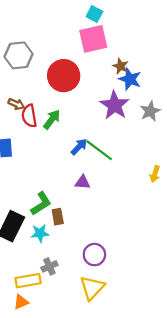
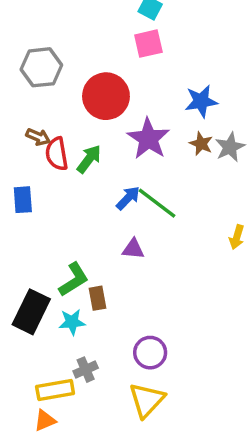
pink square: (93, 39) -> (148, 44), size x0.7
brown star: (121, 66) -> (201, 144), moved
blue star: (130, 79) -> (201, 101), turned -30
purple star: (115, 105) -> (148, 139), moved

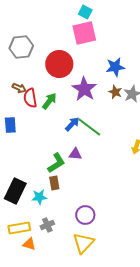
pink square: (148, 44) -> (84, 33), size x1.4
green L-shape: (74, 280) -> (56, 163), moved
yellow rectangle: (55, 390) -> (19, 228), moved
orange triangle: (45, 420) -> (29, 244), moved, turned 40

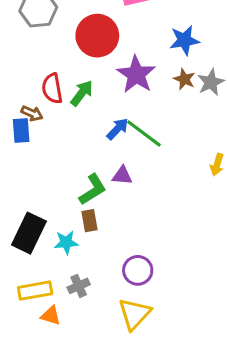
brown arrow: (19, 88) -> (32, 113), moved

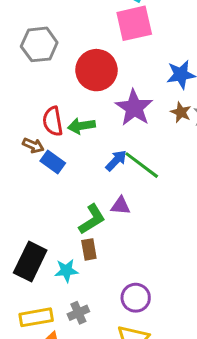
green arrow: (82, 93) -> (81, 126), turned -136
blue rectangle: (21, 130) -> (53, 162), moved, turned -50

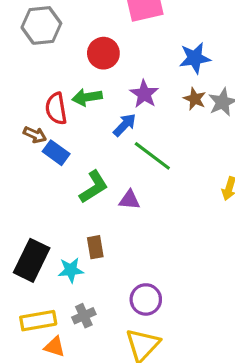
red circle: (96, 70) -> (103, 53), size x0.7
purple star: (134, 108) -> (144, 94), size x0.7
green arrow: (81, 126) -> (87, 97), moved
blue arrow: (116, 161) -> (125, 125), moved
green L-shape: (92, 219) -> (94, 187), moved

